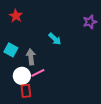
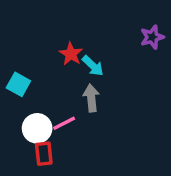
red star: (16, 16) -> (71, 54), moved
gray arrow: (31, 57) -> (91, 98), moved

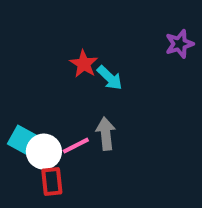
cyan square: (18, 84) -> (22, 140), moved
gray arrow: (91, 98) -> (106, 134), moved

